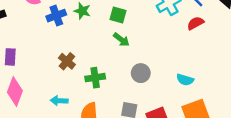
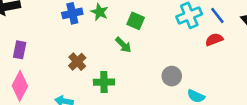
green arrow: (121, 40) -> (123, 45), moved
gray circle: (141, 73) -> (172, 76), moved

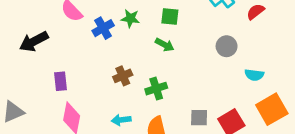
brown cross: (77, 62) -> (123, 76), turned 36
gray circle: (172, 76) -> (227, 46), moved

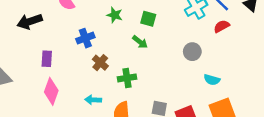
blue cross: (103, 28) -> (85, 38), moved
brown cross: (123, 76) -> (100, 63), turned -35

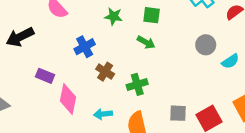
purple rectangle: (47, 59) -> (45, 76), turned -63
cyan semicircle: (212, 80) -> (230, 61), moved, turned -42
pink diamond: (51, 91) -> (68, 99), moved

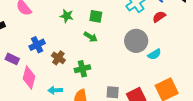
gray circle: (206, 45) -> (136, 41), size x1.5
blue cross: (85, 47) -> (37, 45), moved

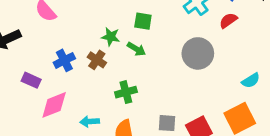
green star: (67, 16) -> (111, 37), moved
cyan semicircle: (154, 54) -> (251, 81), moved
brown cross: (58, 58) -> (97, 60), moved
pink diamond: (29, 78) -> (54, 105), turned 55

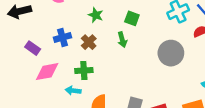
green star: (111, 37) -> (96, 15), moved
green arrow: (136, 49) -> (122, 40), turned 32
green cross: (126, 92) -> (84, 71), moved

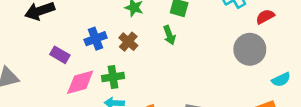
gray circle: (171, 53) -> (250, 49), moved
green cross: (84, 71) -> (113, 77), moved

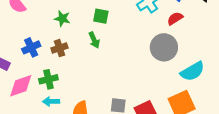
brown cross: (128, 42) -> (59, 48), turned 35
cyan semicircle: (281, 80) -> (192, 71), size x1.5

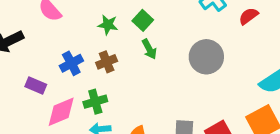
green square: (101, 16) -> (143, 20), moved, turned 35
gray circle: (164, 47) -> (206, 57), moved

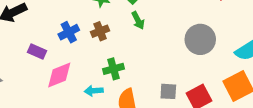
gray circle: (206, 57) -> (200, 39), moved
green cross: (95, 102) -> (113, 69), moved

